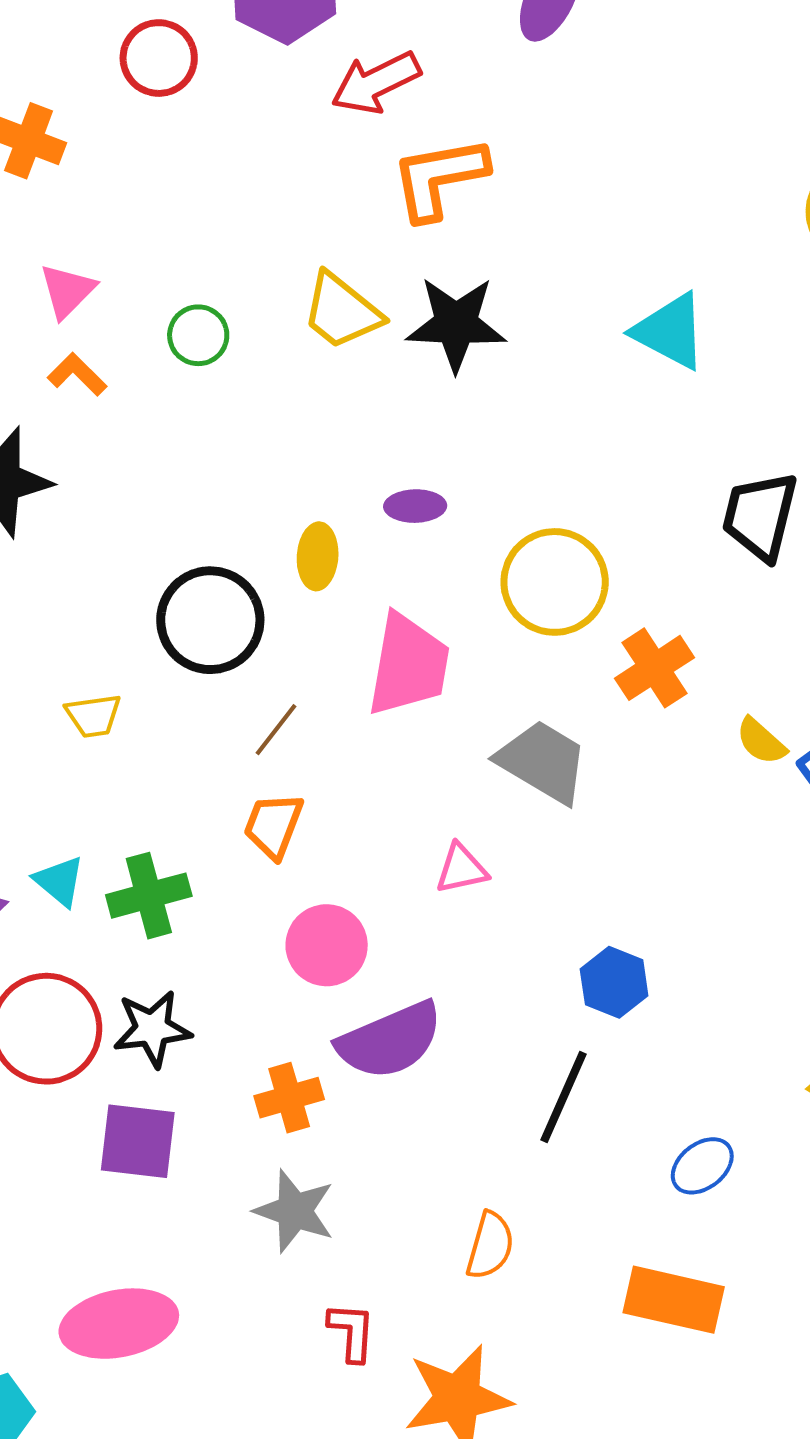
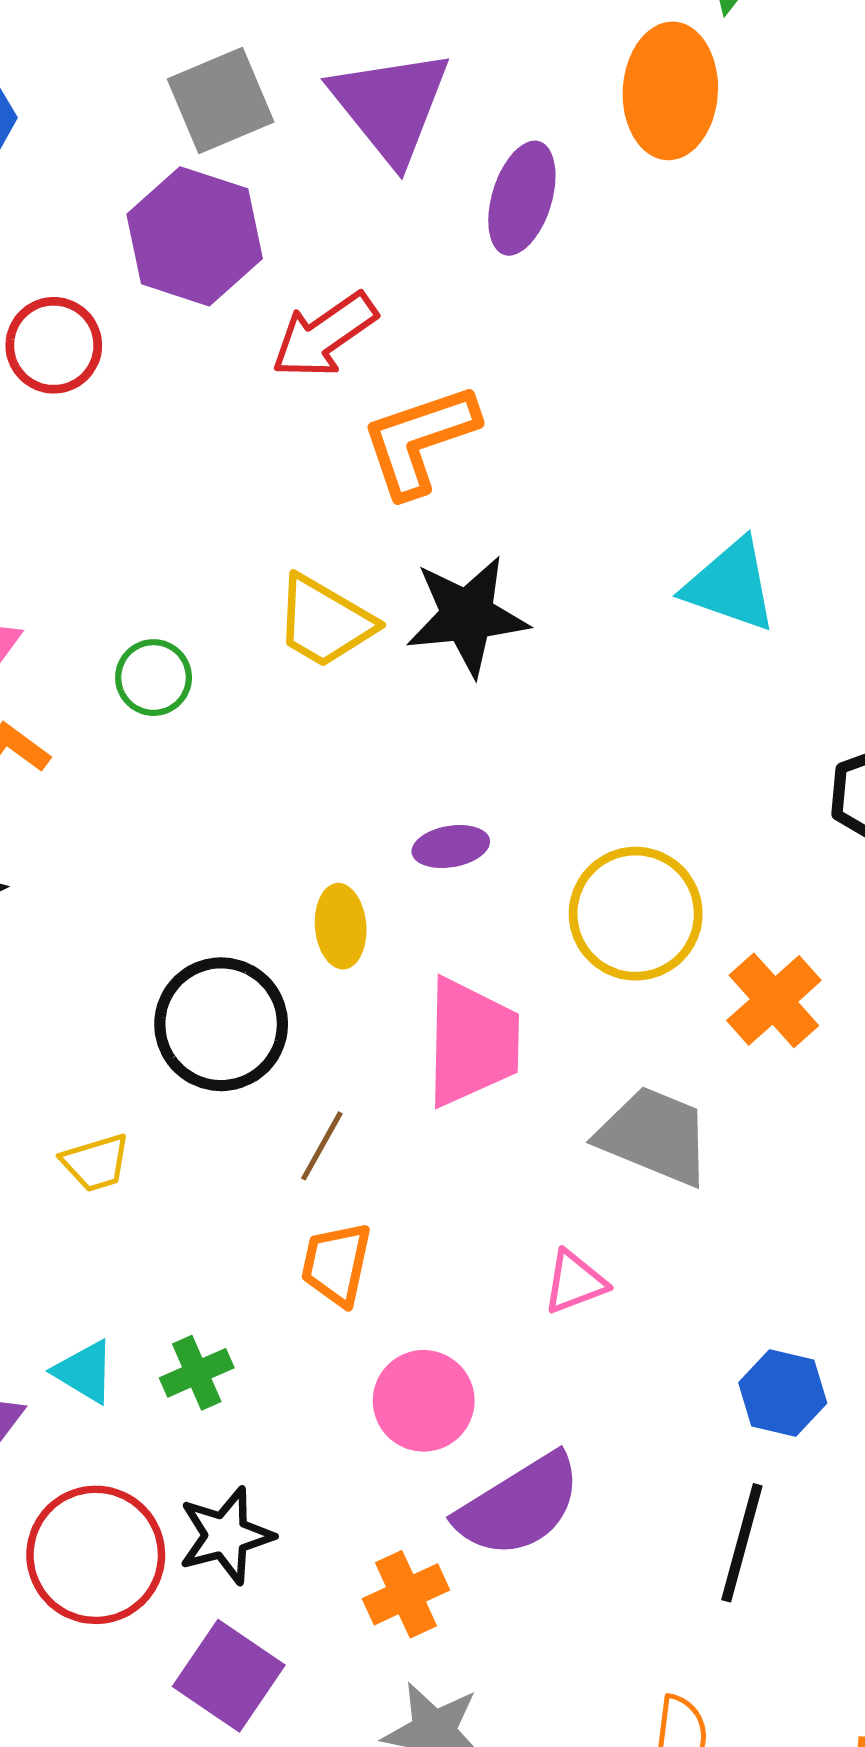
green cross: (149, 896) -> (197, 1373), size x0.7
purple square: (138, 1141) -> (229, 1676), turned 36

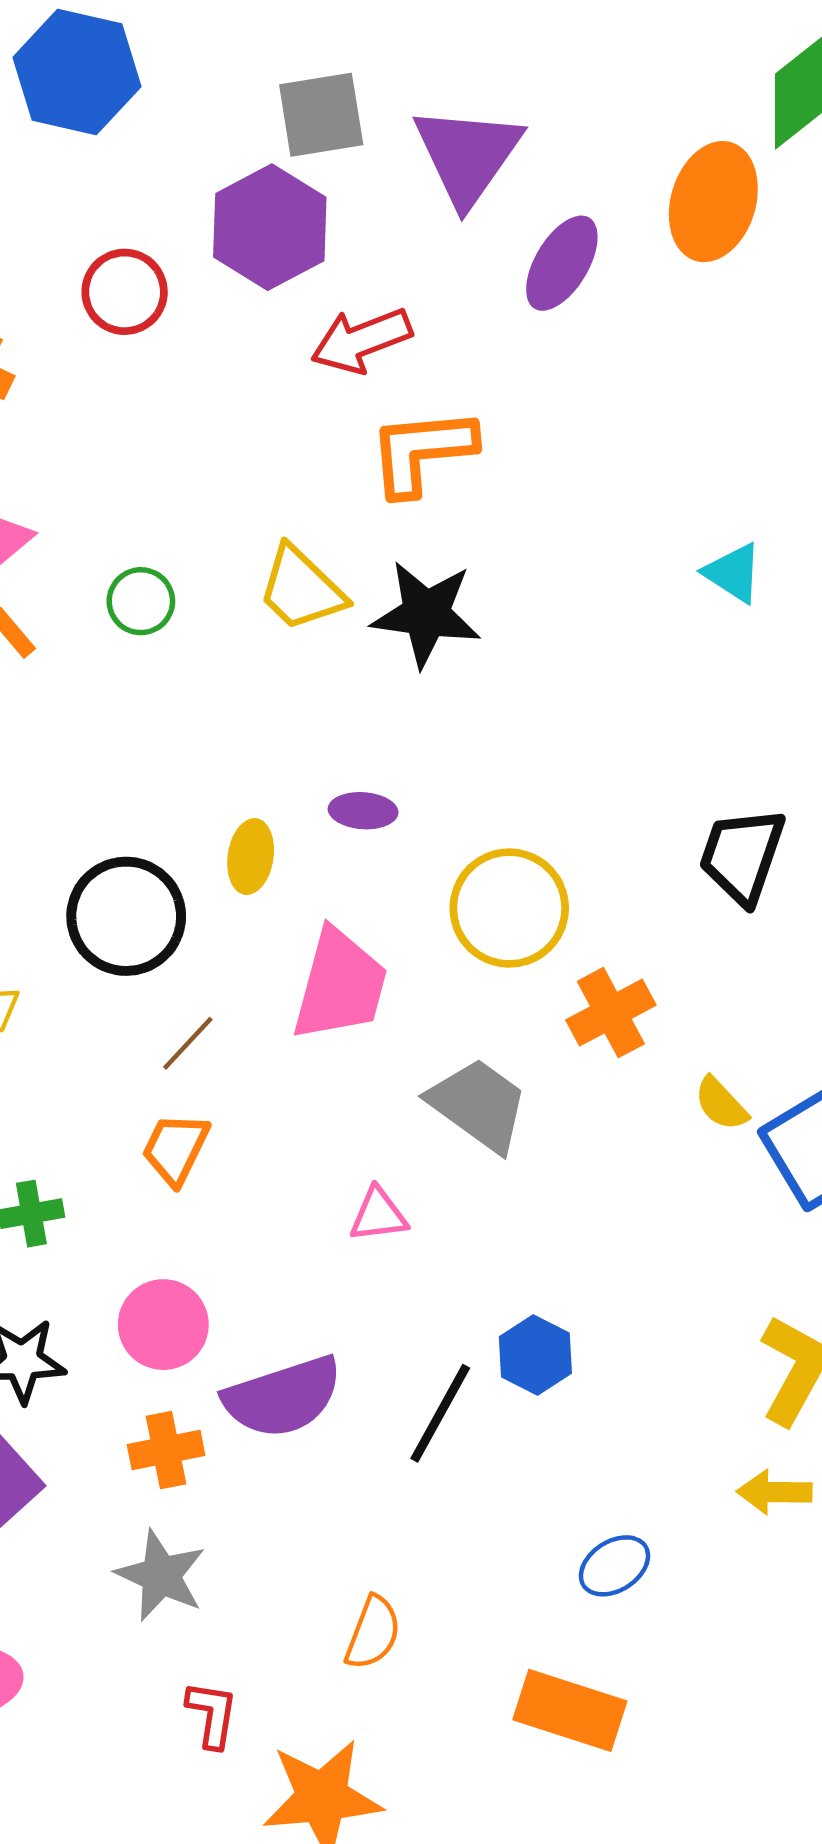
cyan triangle: (731, 585) -> (733, 573), moved, size x0.7
pink circle: (424, 1401) -> (163, 1325), moved
black line: (742, 1543) -> (440, 1413), moved

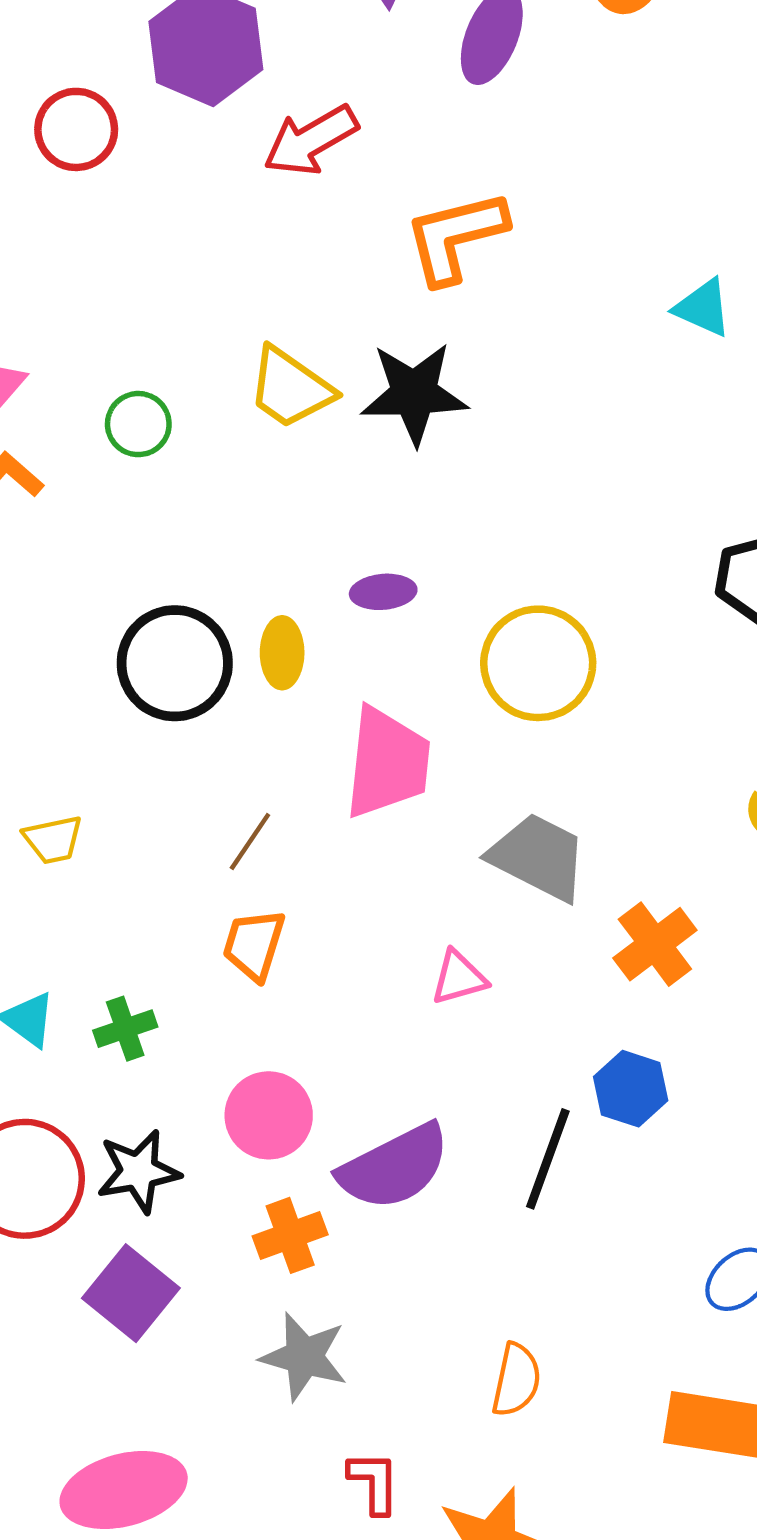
orange L-shape: (422, 451) -> (455, 237), moved
black circle: (126, 916) -> (175, 663), moved
orange cross: (611, 1013) -> (655, 944), moved

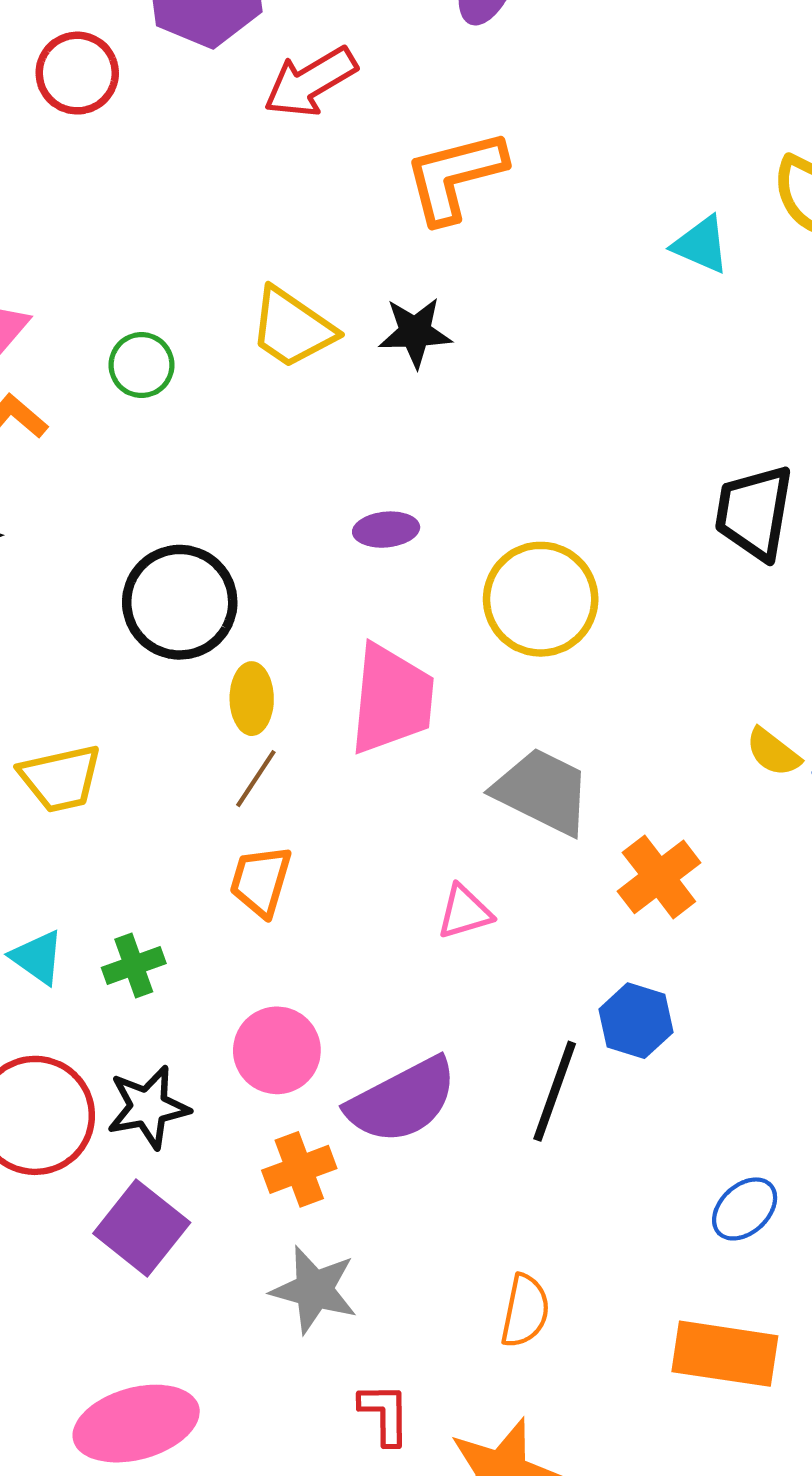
black star: (414, 393) -> (415, 332), size x0.7
yellow ellipse: (282, 653) -> (252, 699), moved
yellow trapezoid: (53, 840) -> (60, 778), size x1.4

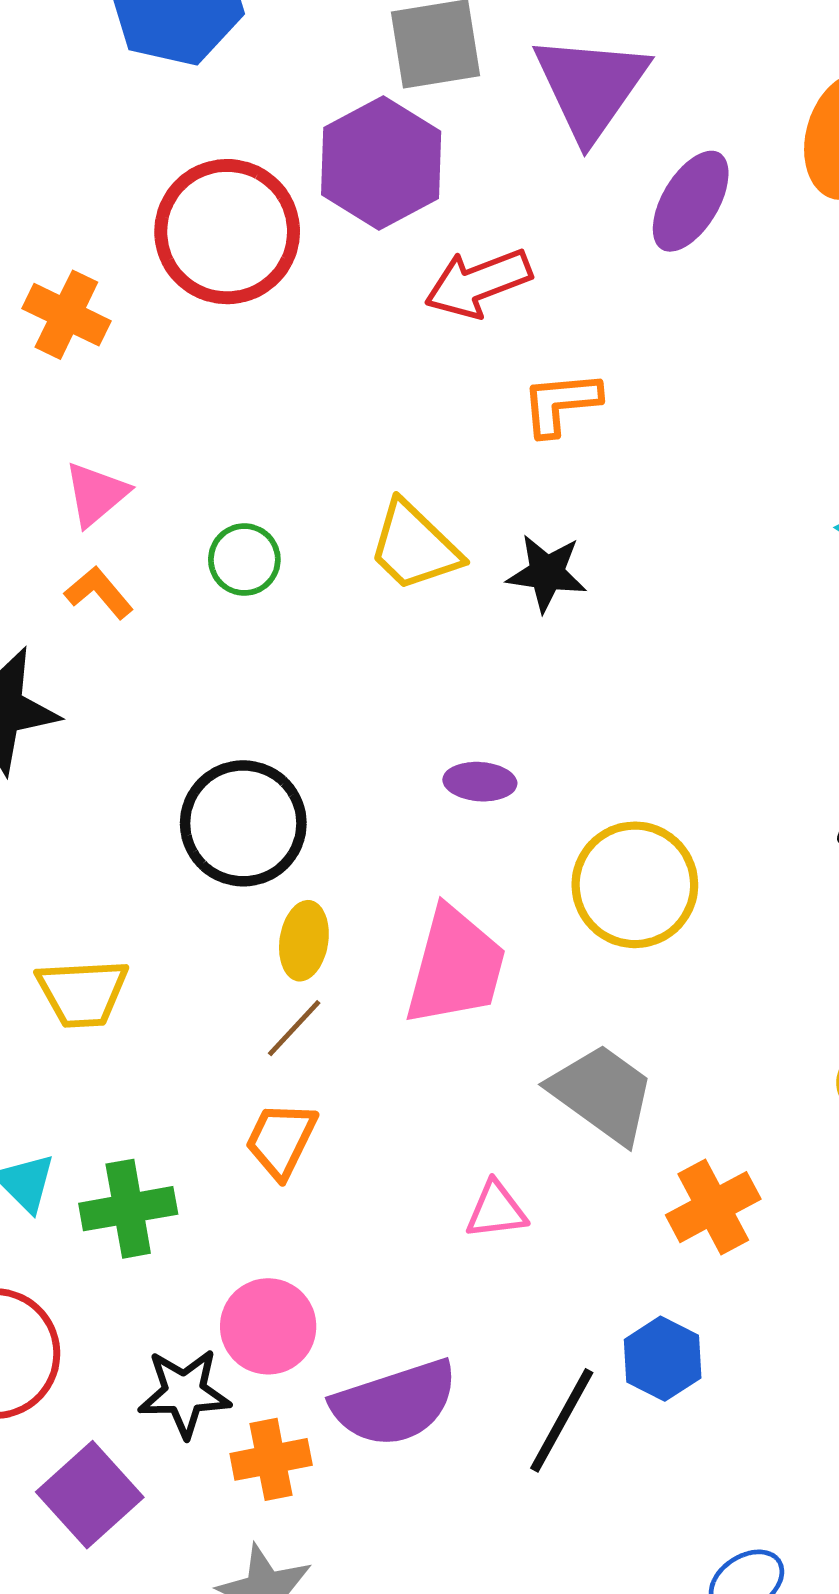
red circle: (77, 73) -> (227, 232), size x1.6
orange L-shape: (455, 176) -> (561, 403), moved, size x0.7
green cross: (134, 965) -> (128, 1209), size x1.4
black star: (148, 1107) -> (184, 1393), moved

